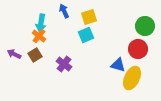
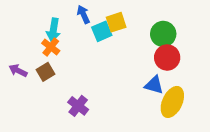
green circle: (145, 26) -> (163, 34), moved
cyan square: (86, 35) -> (102, 31), moved
red circle: (138, 49) -> (167, 57), moved
purple cross: (64, 64) -> (78, 106), moved

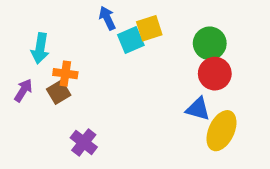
cyan arrow: (53, 30) -> (40, 48), moved
orange cross: (51, 47) -> (65, 74), moved, turned -30
purple arrow: (18, 71) -> (23, 90), turned 96
purple cross: (78, 106) -> (84, 142), moved

